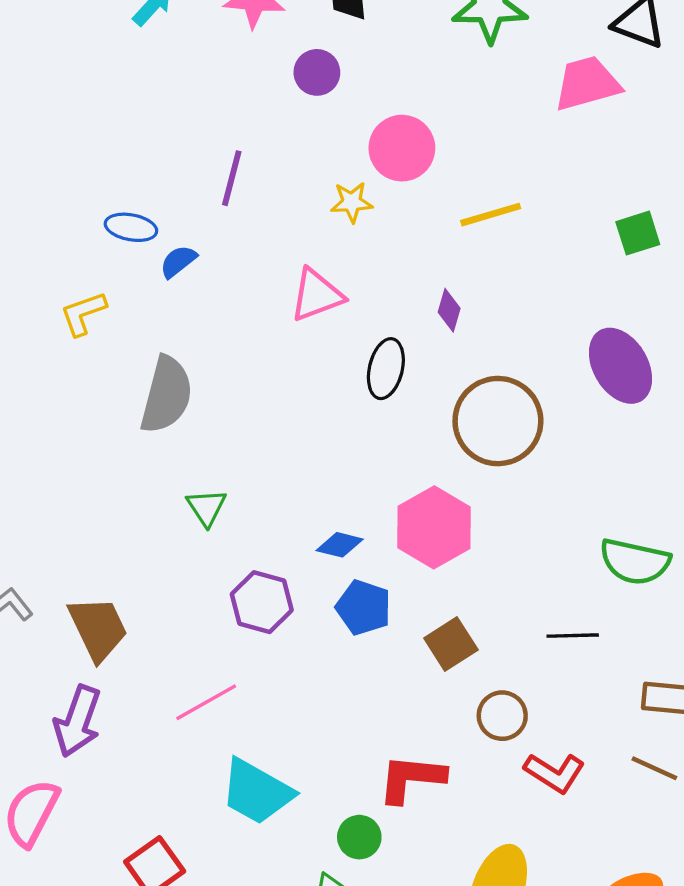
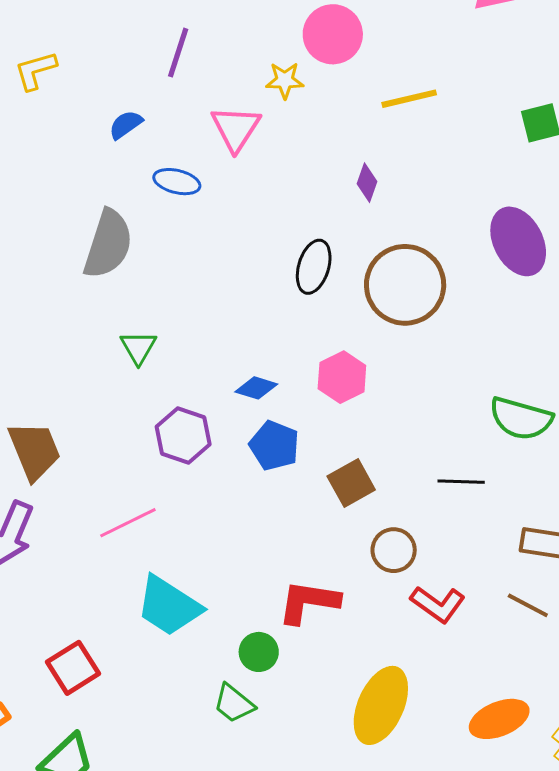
blue ellipse: (131, 227) -> (177, 182), moved
pink triangle: (317, 295) -> (236, 128), moved, turned -40
yellow L-shape: (83, 313) -> (35, 71), moved
black ellipse: (386, 369) -> (314, 267), moved
pink hexagon: (434, 527) -> (342, 377), size x0.7

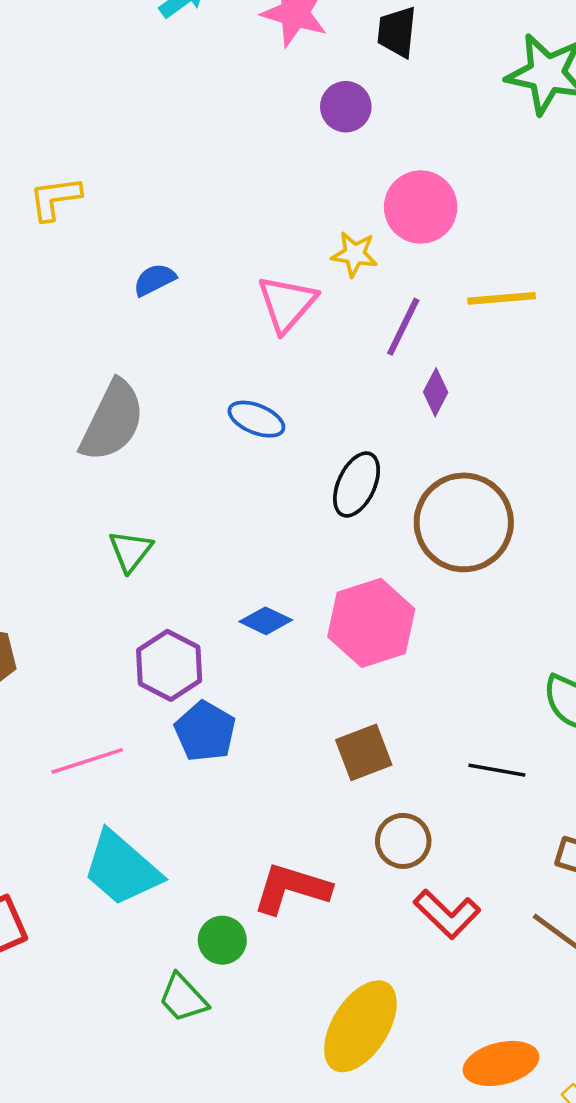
purple line: (178, 53) -> (403, 327), moved
blue ellipse: (177, 182) -> (256, 419), moved
pink hexagon: (342, 377) -> (371, 623), size x1.4
blue pentagon: (274, 446) -> (205, 731), moved

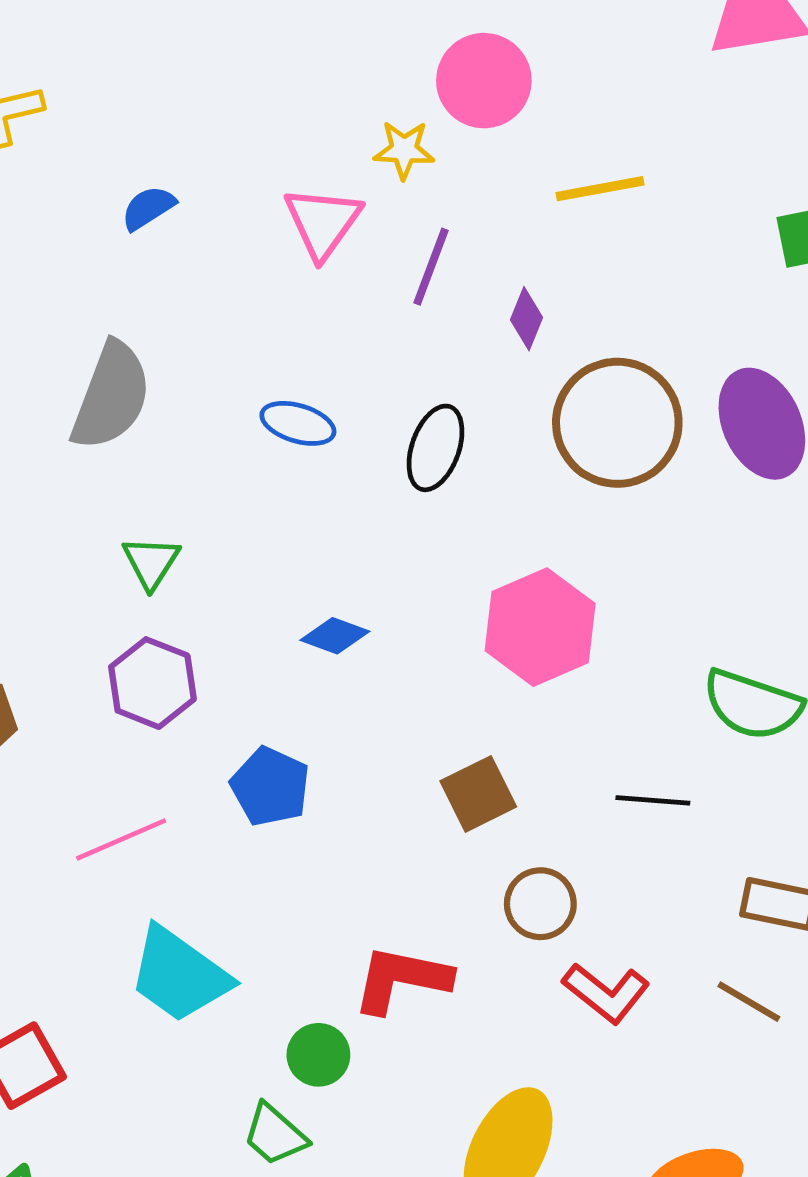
purple line: (403, 327) -> (431, 267), moved
blue ellipse: (256, 419) -> (298, 423), moved
brown circle: (464, 522) -> (617, 423), moved
pink hexagon: (371, 623) -> (540, 627), moved
purple hexagon: (169, 665) -> (152, 683), moved

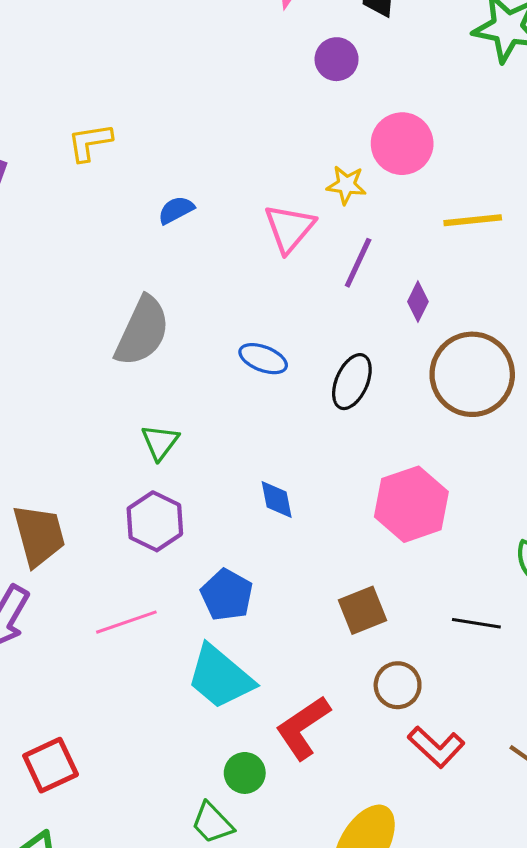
blue diamond: (335, 636) -> (277, 499), turned 54
cyan trapezoid: (179, 975) -> (220, 677), moved
red L-shape: (402, 979) -> (303, 728), turned -50

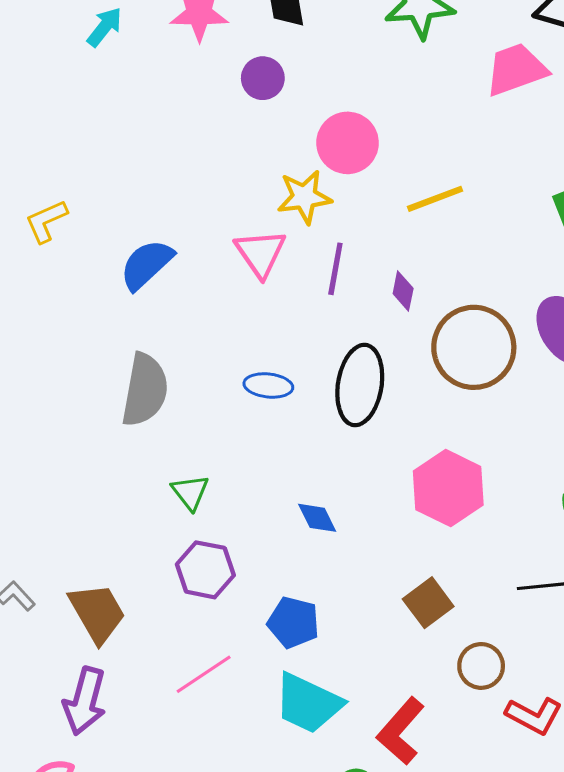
yellow star: (346, 185) -> (304, 197), size x1.4
blue semicircle: (176, 210) -> (147, 264), size x1.6
black ellipse: (352, 382) -> (360, 385), size x1.4

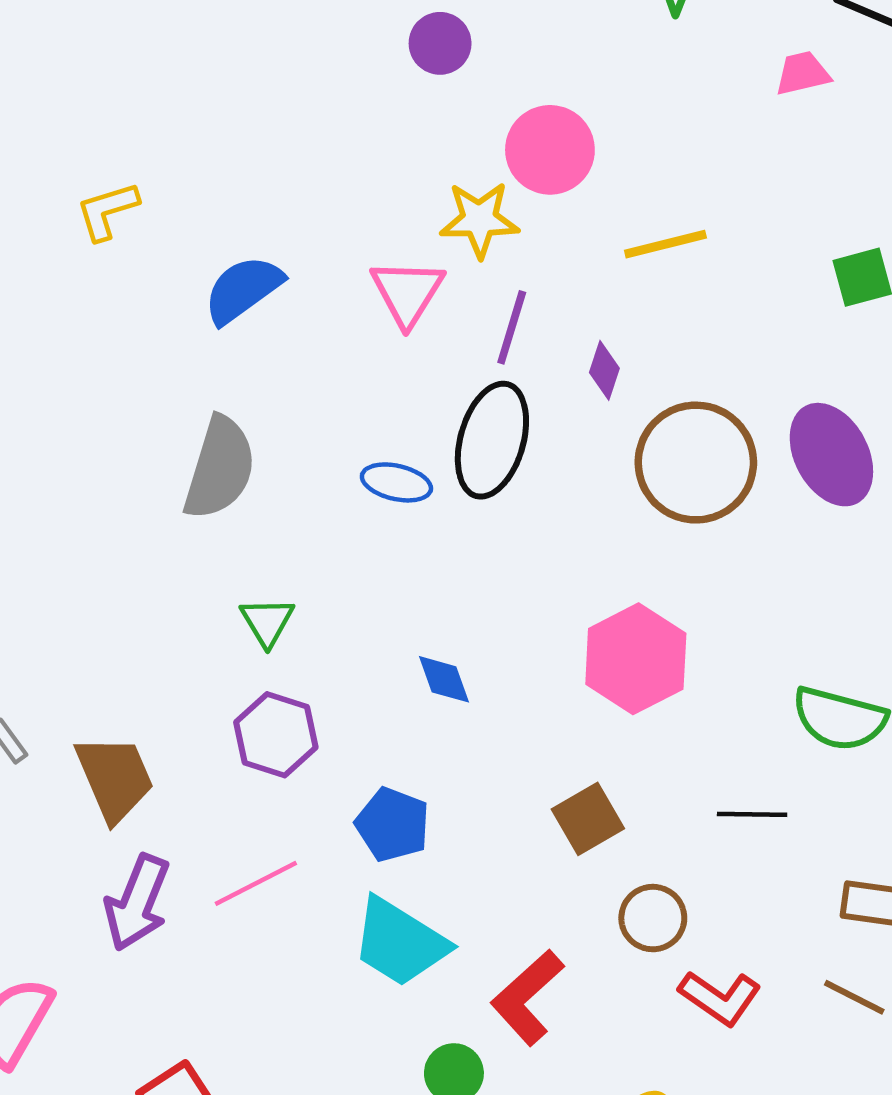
pink trapezoid: (516, 69) -> (803, 73), size x0.6
black ellipse: (360, 385) -> (492, 440), moved
purple arrow: (85, 701) -> (137, 903), moved

